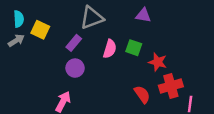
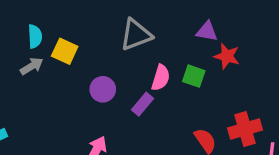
purple rectangle: (74, 43) -> (142, 104), moved
red star: (158, 62) -> (227, 56), moved
purple circle: (75, 68) -> (103, 89), moved

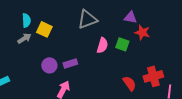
purple circle: (103, 89) -> (49, 65), moved
purple rectangle: (142, 104) -> (70, 63), moved, turned 32

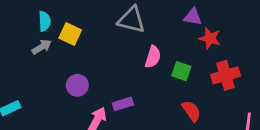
gray triangle: (87, 19) -> (131, 20), turned 35
green square: (122, 44) -> (181, 71), moved
purple rectangle: (70, 63) -> (123, 104), moved
red cross: (153, 76) -> (226, 75), moved

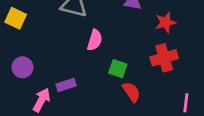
red star: (210, 38) -> (165, 22), moved, turned -30
green square: (181, 71) -> (118, 69), moved

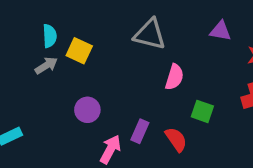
purple rectangle: (66, 85) -> (140, 131), turned -48
red semicircle: (131, 92) -> (176, 139), moved

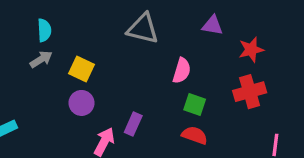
yellow square: (79, 51) -> (82, 69), moved
pink semicircle: (174, 77) -> (182, 71), moved
red semicircle: (176, 139) -> (195, 135), moved, turned -35

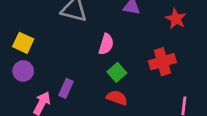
red star: (251, 50) -> (176, 19), moved, turned -30
green square: (195, 105) -> (117, 72), turned 30

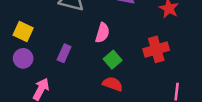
purple rectangle: (66, 88) -> (64, 53), moved

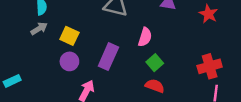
red cross: (156, 49) -> (210, 66), moved
purple rectangle: (64, 53) -> (108, 57), size x1.5

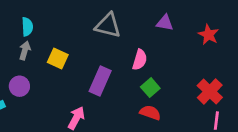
gray arrow: (39, 29) -> (25, 51), turned -42
purple circle: (69, 61) -> (19, 86), moved
red cross: (210, 66) -> (210, 91), turned -30

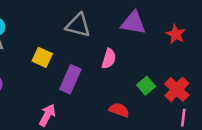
purple triangle: (165, 23) -> (133, 23), size x1.5
yellow square: (58, 58) -> (42, 57), moved
green square: (150, 88) -> (146, 86), moved

